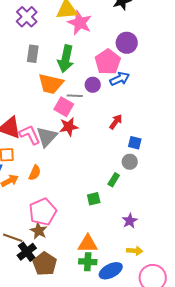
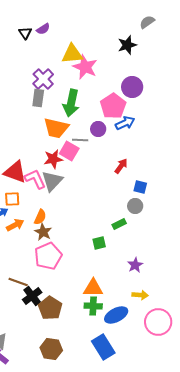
purple cross: (27, 17) -> (43, 79), moved
red star: (69, 127) -> (53, 159), moved
green rectangle: (114, 180) -> (119, 224), turned 32
brown star: (39, 231) -> (43, 232), moved

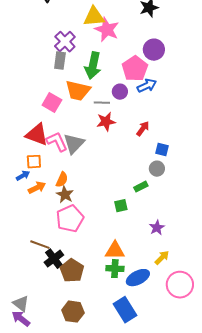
pink square: (69, 151) -> (52, 103), moved
red star: (53, 159) -> (106, 122), moved
yellow arrow: (140, 295) -> (162, 258), turned -49

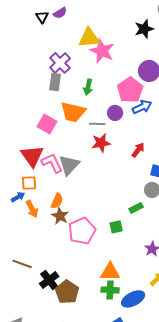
green arrow: (93, 66) -> (88, 87), size x0.6
red triangle: (37, 135) -> (32, 156), turned 35
orange arrow: (37, 188) -> (32, 209), turned 90
pink pentagon: (70, 219) -> (82, 231), moved
brown line: (40, 245) -> (22, 264), moved

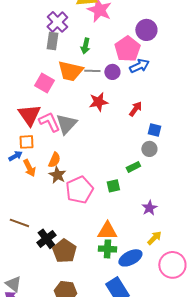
gray line: (97, 124) -> (92, 71), moved

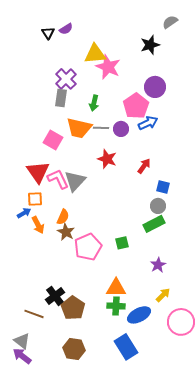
red star: (98, 102) -> (107, 159), turned 30
green rectangle: (133, 167) -> (154, 224), moved, size x1.5
brown line: (19, 223) -> (34, 314), moved

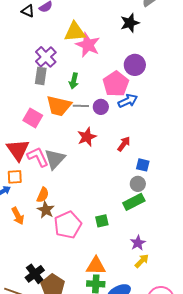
black triangle: (48, 33) -> (28, 11), turned -32
red star: (107, 159) -> (87, 137), turned 30
orange arrow: (38, 225) -> (18, 216), moved
yellow arrow: (163, 295) -> (142, 261), moved

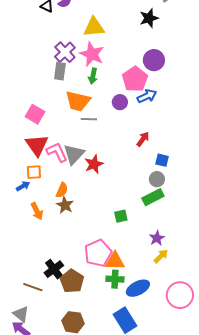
pink star: (88, 45) -> (92, 54), moved
gray line: (81, 106) -> (89, 119), moved
pink square: (33, 118) -> (35, 114), moved
red star: (87, 137) -> (94, 164), moved
pink pentagon: (68, 225) -> (98, 253), moved

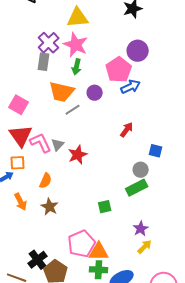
purple circle: (120, 102) -> (95, 93), moved
gray line: (89, 119) -> (73, 110), turned -35
gray triangle: (74, 154) -> (58, 145), size x0.6
blue square: (162, 160) -> (156, 151), moved
brown star: (65, 205) -> (50, 207), moved

